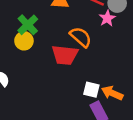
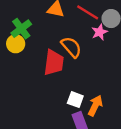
red trapezoid: (65, 55) -> (54, 63), turned -96
orange arrow: (112, 93) -> (95, 106), turned 84

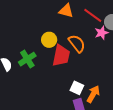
green cross: (21, 29) -> (27, 59), moved
yellow circle: (16, 44) -> (49, 40), moved

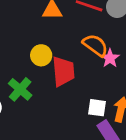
pink star: (102, 33) -> (110, 58), moved
orange semicircle: (77, 44) -> (95, 45), moved

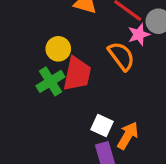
pink star: (110, 58) -> (139, 35), moved
green cross: (20, 89) -> (50, 81), moved

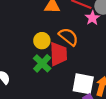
orange semicircle: (121, 56) -> (68, 37), moved
white square: (102, 126) -> (83, 84), size x1.5

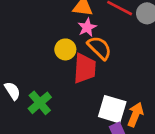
pink star: (92, 18) -> (87, 27), moved
green cross: (42, 63) -> (40, 103), moved

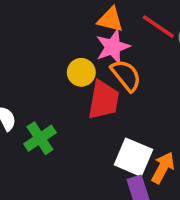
pink star: (87, 27) -> (113, 47), size x1.4

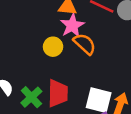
red trapezoid: (104, 100) -> (58, 93), moved

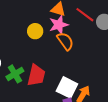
yellow circle: (53, 47) -> (35, 31), moved

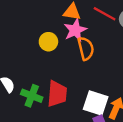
orange semicircle: (65, 41) -> (86, 48), turned 30
green cross: (15, 74) -> (32, 96), turned -30

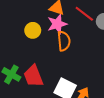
red trapezoid: (57, 94) -> (33, 76), turned 145

